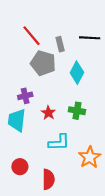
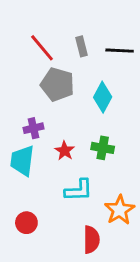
gray rectangle: (60, 44) -> (81, 46), moved
red semicircle: (48, 179) -> (91, 240), moved

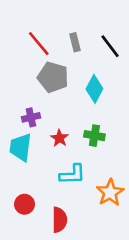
black line: (120, 51) -> (110, 46), turned 50
red semicircle: (91, 240) -> (59, 220), moved

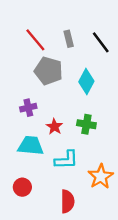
cyan trapezoid: (21, 147) -> (31, 146), moved, turned 88
red semicircle: (59, 220) -> (67, 201), moved

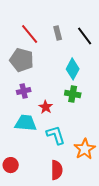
gray pentagon: (48, 71) -> (22, 60), moved
green cross: (86, 124) -> (73, 94), moved
cyan L-shape: (66, 160) -> (56, 135), turned -105
red circle: (22, 187) -> (11, 165), moved

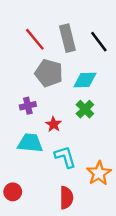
gray rectangle: (58, 33) -> (67, 38), size x1.6
gray pentagon: (22, 60) -> (49, 73), moved
cyan diamond: (73, 69) -> (85, 80), turned 60
green cross: (73, 94) -> (85, 109), turned 35

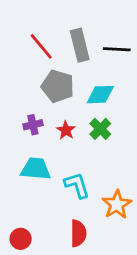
black line: (99, 42) -> (117, 49), turned -50
red star: (53, 124) -> (66, 130), moved
red circle: (13, 192) -> (21, 239), moved

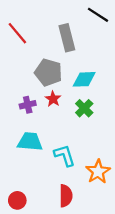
red line: (41, 46) -> (17, 33), moved
black line: (117, 49) -> (98, 15), moved, turned 30
red star: (66, 130) -> (53, 99), moved

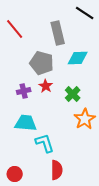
cyan diamond: (84, 79) -> (78, 58), moved
cyan L-shape: (65, 155) -> (45, 143), moved
orange star: (98, 172) -> (85, 119), moved

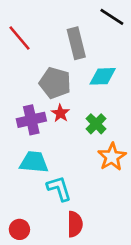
purple cross: (24, 91) -> (31, 120), size x1.5

